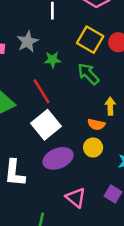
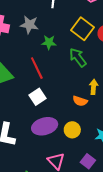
gray star: (28, 42) -> (29, 25), turned 30
white square: (46, 125) -> (37, 97), size x0.7
yellow circle: (93, 148) -> (72, 130), moved

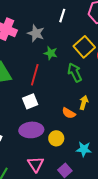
red line: (37, 68) -> (35, 75), turned 30

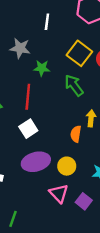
orange semicircle: (69, 113) -> (76, 134), turned 80
pink triangle: (36, 164) -> (59, 193), moved

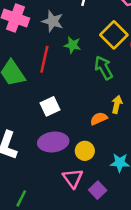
red line: (28, 97) -> (44, 59), moved
orange semicircle: (76, 134) -> (99, 119), turned 49

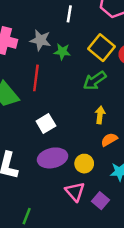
green star: (72, 45) -> (62, 52), moved
green arrow: (104, 68) -> (95, 81), turned -90
yellow arrow: (117, 104) -> (100, 115), moved
orange semicircle: (99, 119) -> (109, 140), moved

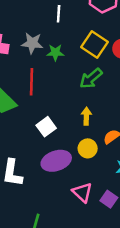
yellow arrow: (100, 115) -> (86, 116), moved
yellow circle: (84, 164) -> (88, 148), moved

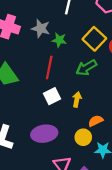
red line: (31, 82) -> (49, 67), moved
white square: (46, 127) -> (52, 96), moved
yellow circle: (88, 148) -> (83, 137), moved

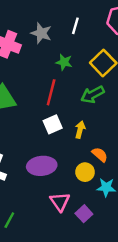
gray star: (41, 28) -> (41, 33), moved
orange semicircle: (96, 121) -> (100, 155), turned 64

